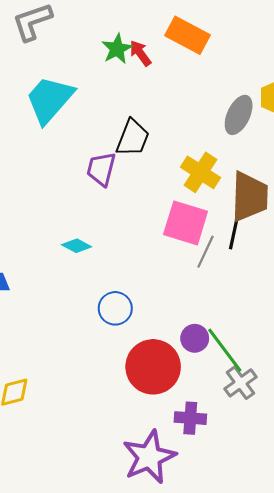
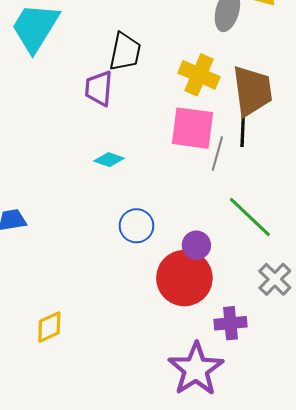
cyan diamond: (77, 246) -> (109, 160), moved
purple circle: (195, 338) -> (196, 245), moved
green line: (225, 350) -> (250, 217), moved

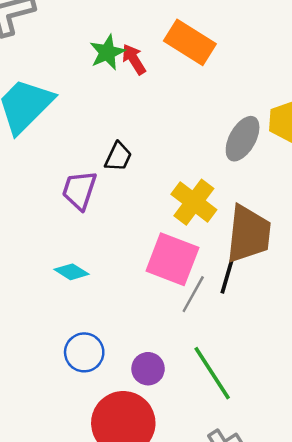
black trapezoid: (125, 52) -> (118, 157), size x0.7
purple circle: (196, 245) -> (148, 369), moved

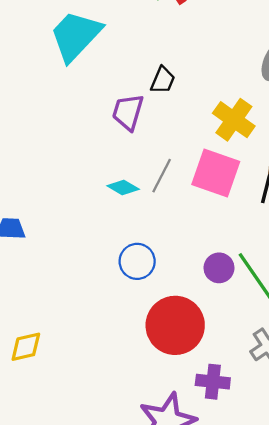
gray line: (193, 294) -> (162, 176), moved
purple circle: (148, 369) -> (219, 268), moved

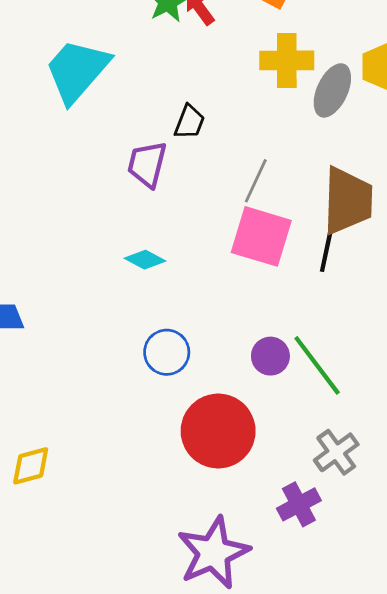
yellow cross: (234, 120) -> (287, 60), moved, turned -33
gray line: (162, 176) -> (256, 181), moved
purple cross: (213, 382) -> (299, 504), moved, turned -32

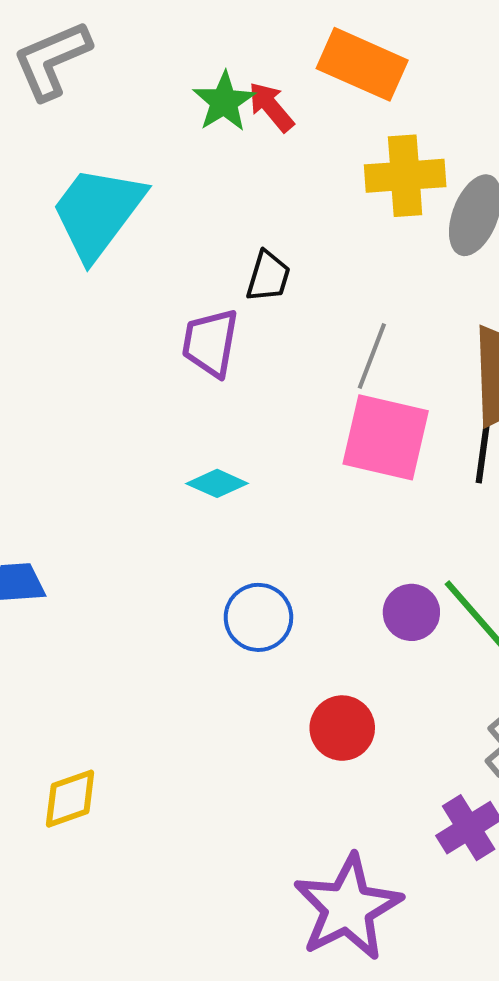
red circle: (218, 431) -> (342, 728), size x0.6

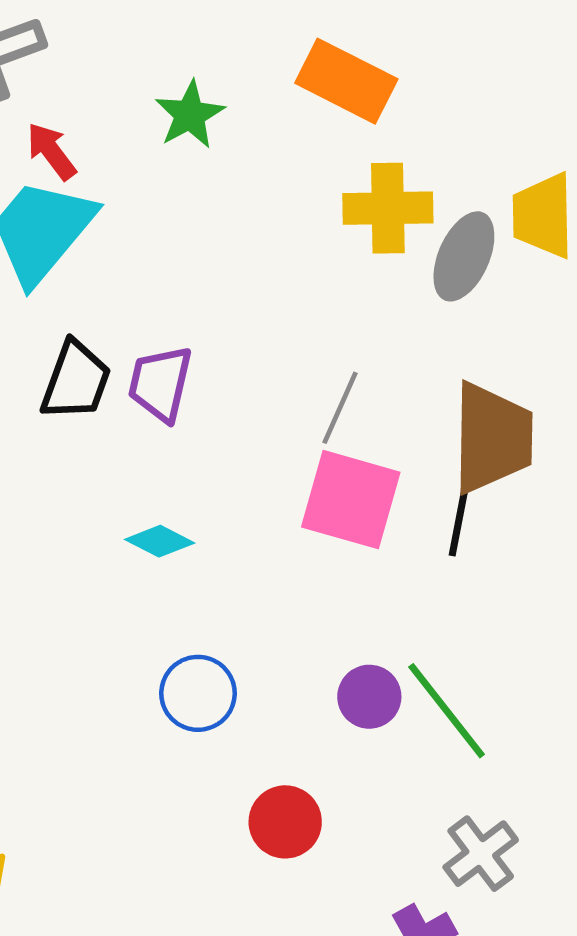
red arrow: (271, 107) -> (51, 151), moved
black trapezoid: (268, 276) -> (76, 381), moved, size x1.4

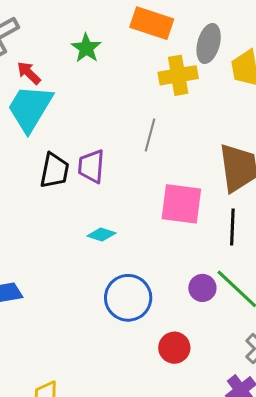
gray ellipse: (464, 256) -> (209, 43), moved
gray line: (340, 408) -> (150, 135), moved
black line: (460, 515) -> (232, 227), moved
blue circle: (198, 693) -> (128, 298), size x1.4

